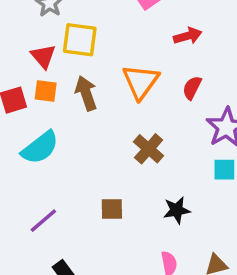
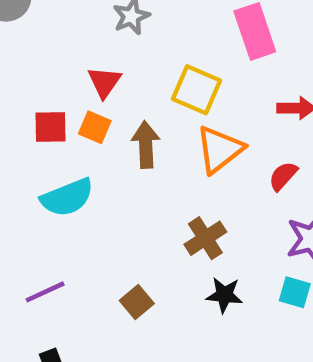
yellow square: (80, 40) -> (196, 90), moved
brown square: (112, 209) -> (137, 302), turned 35
black star: (177, 210) -> (224, 295), moved

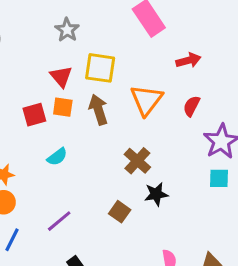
yellow square: (196, 90) -> (100, 68), moved
cyan semicircle: (67, 197) -> (57, 157), size x0.6
brown cross: (205, 238) -> (137, 161), moved
black star: (224, 295) -> (156, 194), moved

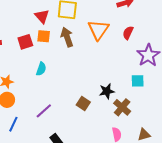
cyan semicircle: (57, 157) -> (41, 69), turned -32
brown cross: (137, 161) -> (122, 107), moved
cyan square: (219, 178) -> (138, 81), moved

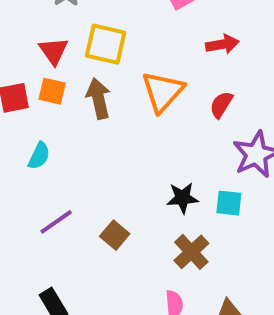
black star: (107, 91) -> (183, 198), moved
purple line: (44, 111) -> (56, 222), moved

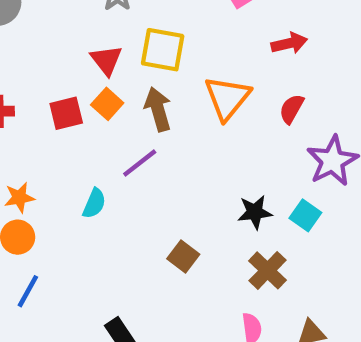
orange square: (52, 91) -> (107, 104), turned 32
cyan semicircle: (39, 156) -> (94, 203), moved
cyan square: (229, 203) -> (305, 215), turned 32
purple line: (56, 222) -> (140, 163), moved

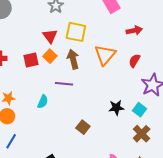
purple line: (140, 163) -> (64, 84), turned 42
brown cross: (268, 270) -> (142, 134), moved

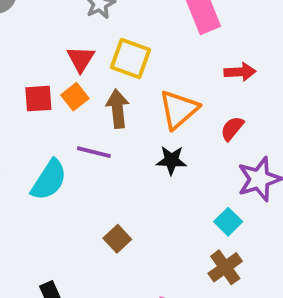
cyan semicircle: (43, 102) -> (49, 180), size x1.6
black star: (116, 108) -> (171, 160), moved

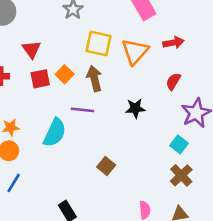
red triangle: (81, 59) -> (32, 49), moved
orange triangle: (179, 109) -> (135, 51), moved

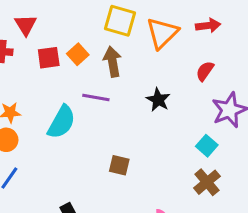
red triangle: (32, 49) -> (26, 25), moved
black star: (135, 108) -> (158, 100), turned 30
brown square: (106, 166) -> (119, 165), turned -30

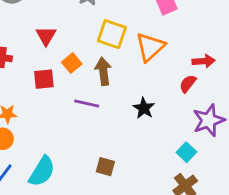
red triangle: (26, 25) -> (46, 36), moved
red arrow: (208, 26) -> (204, 61), moved
red square: (49, 58) -> (44, 79), moved
cyan semicircle: (62, 122) -> (42, 171), moved

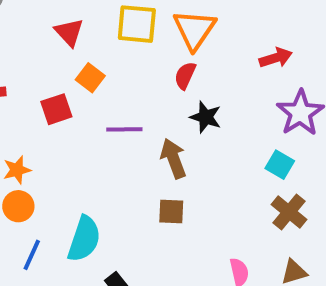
red triangle: (46, 36) -> (69, 32), moved
red arrow: (204, 61) -> (276, 58), moved
brown arrow: (103, 71) -> (173, 158), moved
red semicircle: (188, 84) -> (185, 76), moved

